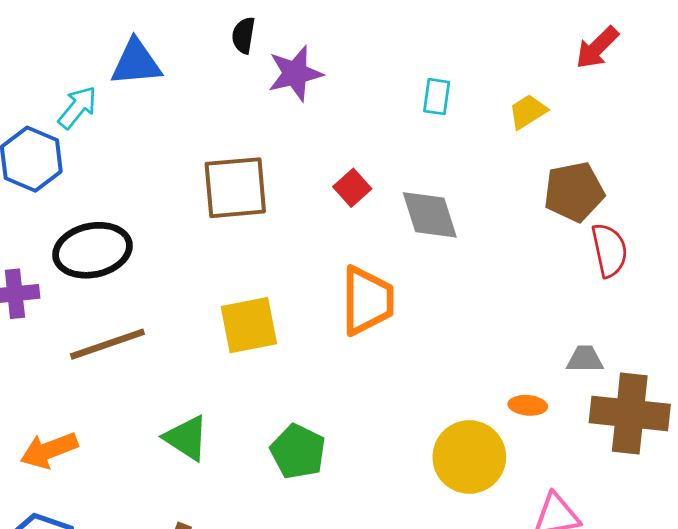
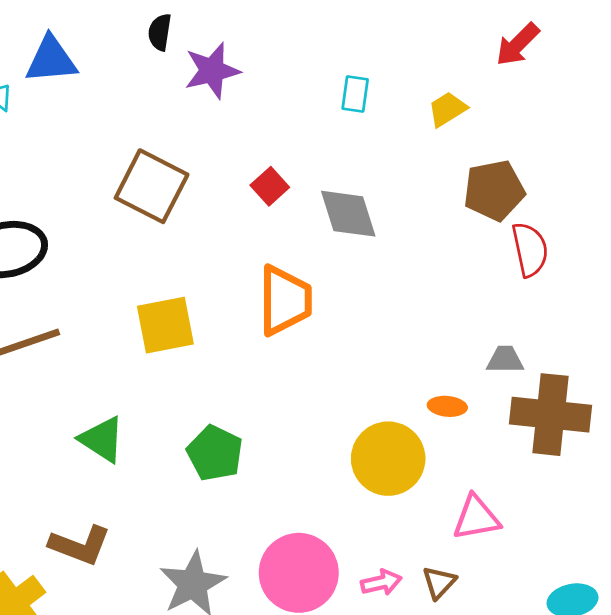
brown square: (235, 188) -> (152, 186), turned 32

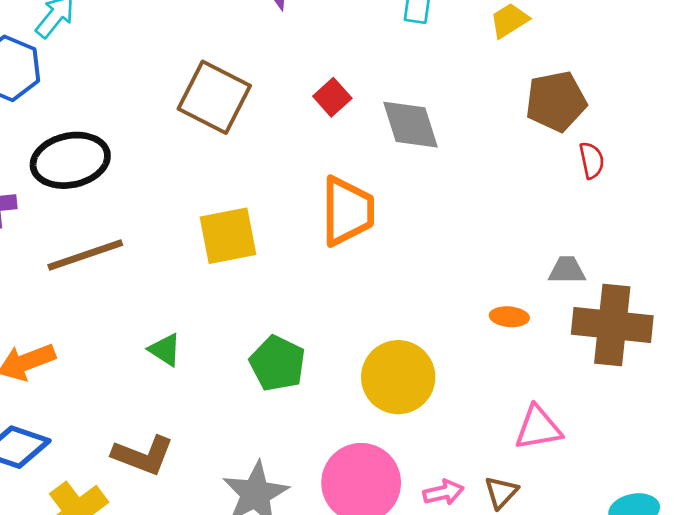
red semicircle: (530, 250) -> (592, 160), size x0.7
green triangle: (102, 439) -> (165, 350), size x0.7
yellow circle: (388, 459) -> (398, 377), moved

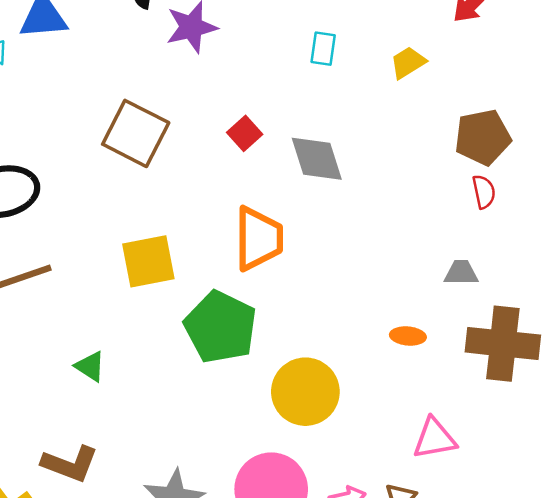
brown pentagon: (556, 101) -> (483, 137), moved
gray trapezoid: (567, 270) -> (461, 273), moved
green pentagon: (277, 363) -> (221, 327), moved, size x1.4

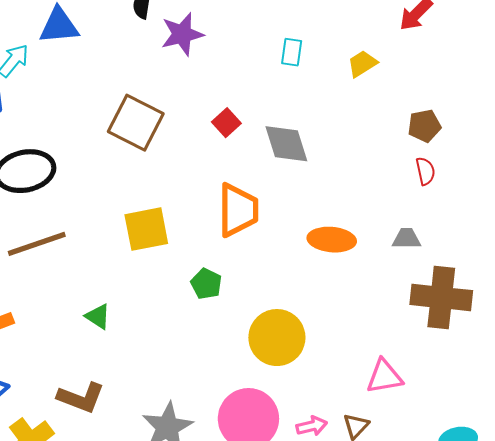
brown pentagon: (483, 137) -> (424, 126), size x0.7
green pentagon: (221, 327) -> (206, 284), size x0.5
orange ellipse: (408, 336) -> (332, 240), moved, size x1.6

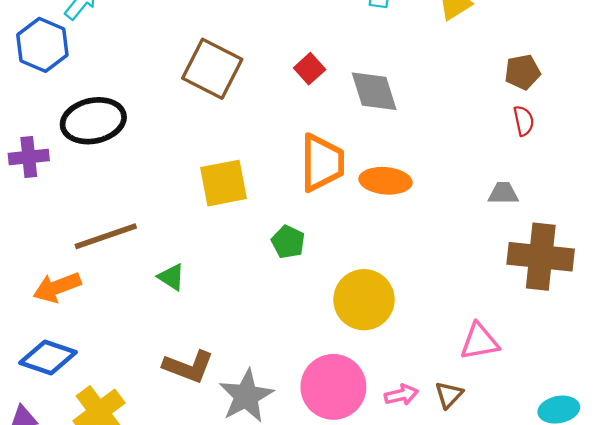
orange ellipse: (332, 240) -> (385, 181), moved
brown line: (37, 244) -> (106, 236), moved
brown L-shape: (81, 398) -> (188, 367), moved

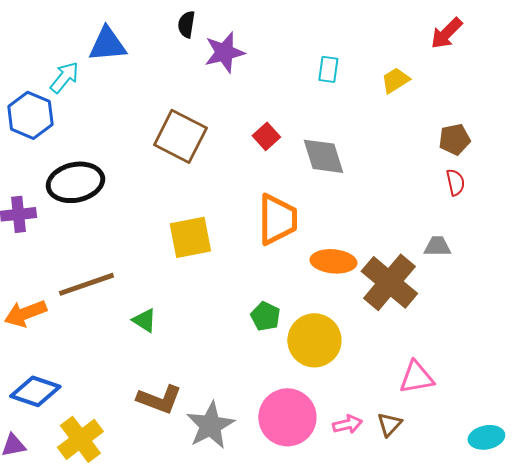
orange ellipse: (385, 181) -> (333, 261), moved
green pentagon: (288, 242) -> (265, 316), moved
brown cross: (541, 257) -> (389, 282), moved, turned 34
orange arrow: (57, 287) -> (25, 313), moved

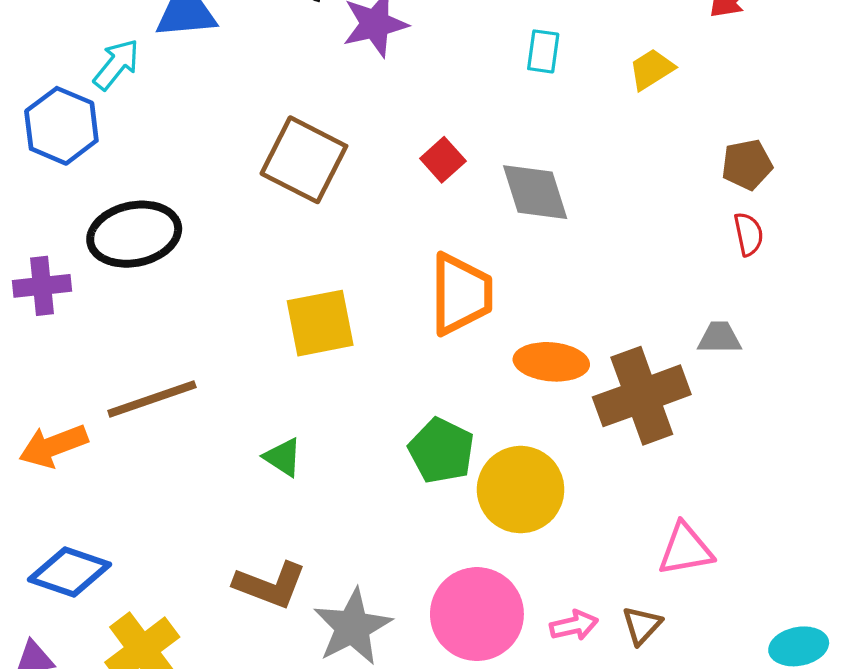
brown cross: (389, 282) -> (642, 396), turned 30
green pentagon: (265, 316) -> (441, 451), size x1.4
green triangle: (144, 320) -> (283, 457), moved

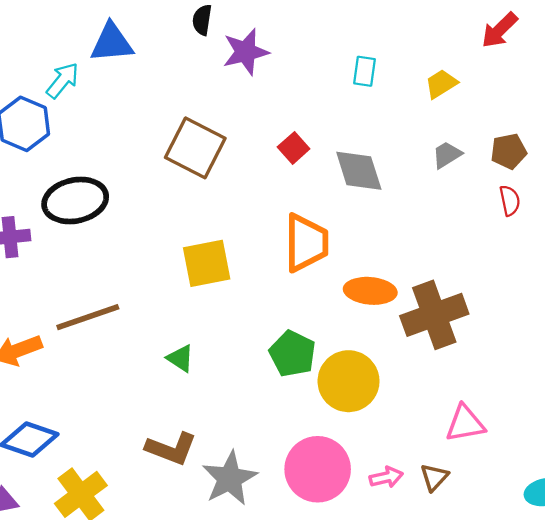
gray trapezoid: (719, 338) -> (447, 155), moved, turned -32

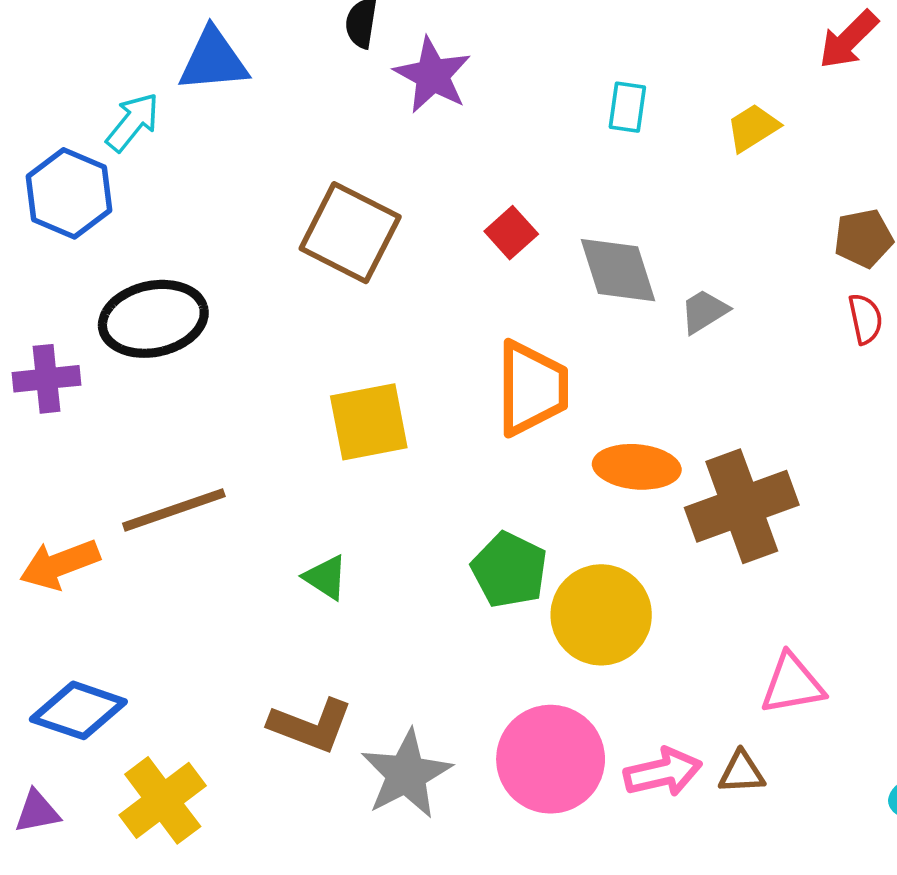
purple star: (246, 52) -> (433, 75), turned -30
gray trapezoid: (447, 155) -> (704, 311), moved
pink arrow: (386, 477) -> (663, 772), size x1.4
brown triangle: (434, 477) -> (742, 772), turned 44

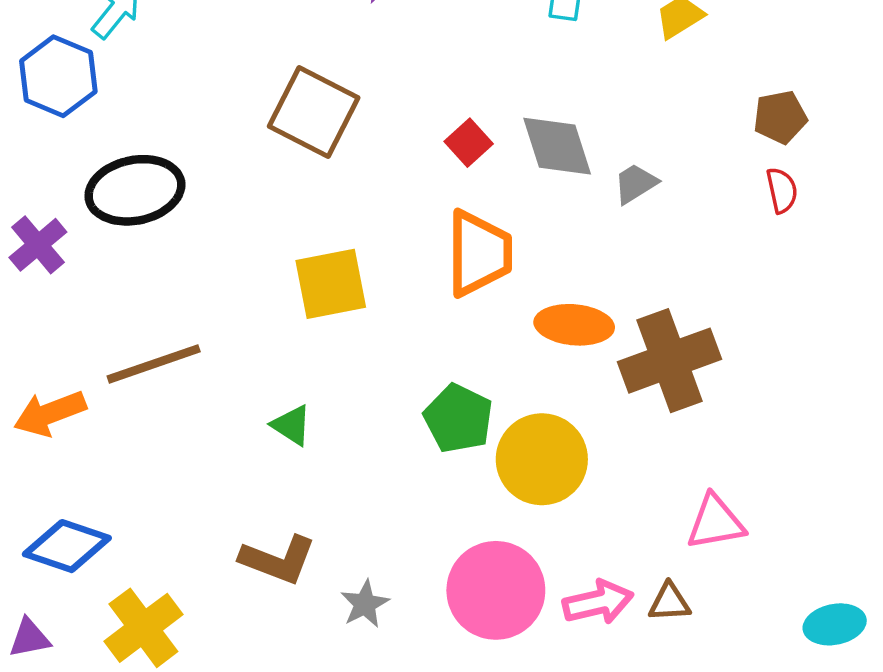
red square: (511, 233) -> (469, 143), moved
purple cross: (47, 379) -> (38, 245), turned -34
gray star: (406, 774) -> (365, 604), size x0.6

